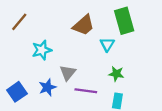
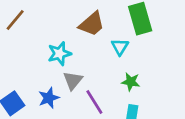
cyan star: (42, 50) -> (59, 54), moved
purple line: (86, 91) -> (94, 102), turned 50

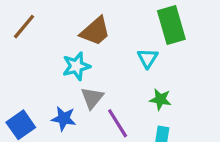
brown trapezoid: (92, 24) -> (95, 31), moved
blue star: (49, 98) -> (64, 118), turned 30

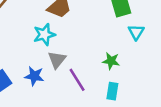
cyan triangle: (148, 58) -> (136, 32), moved

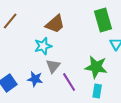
green star: (111, 61) -> (96, 67), size x1.6

